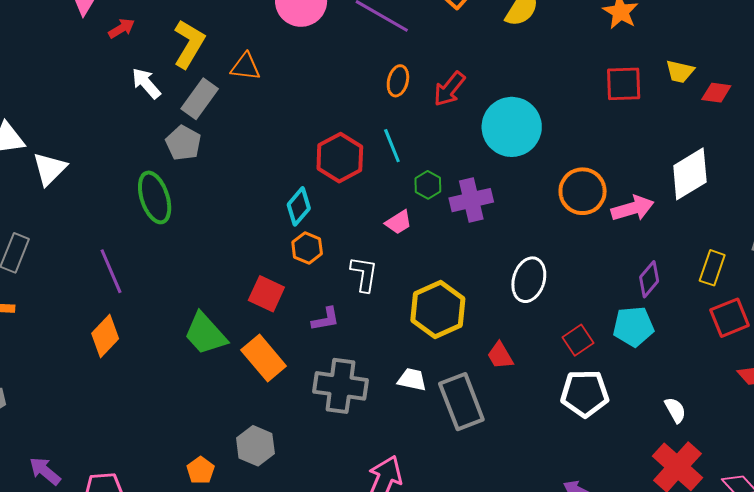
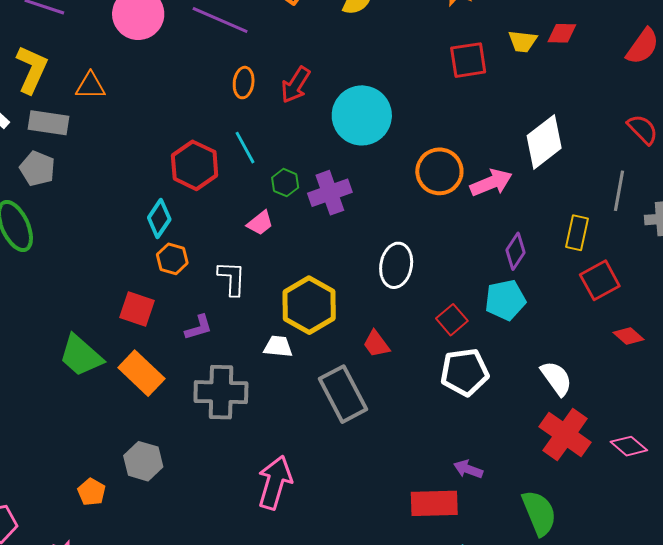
red diamond: (716, 93) -> (562, 33), moved
gray rectangle: (200, 99) -> (49, 123), turned 69
white trapezoid: (412, 380) -> (278, 346), moved
white semicircle: (675, 410) -> (556, 378), size x1.4

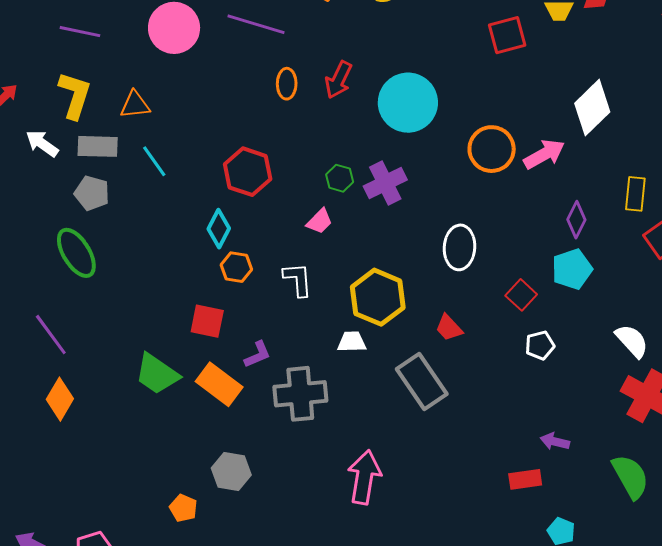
cyan line: (245, 148) -> (154, 161), moved
purple L-shape: (199, 328) -> (258, 355), moved
white pentagon: (465, 372) -> (540, 345), size x0.6
red rectangle: (434, 503) -> (525, 479), size x0.7

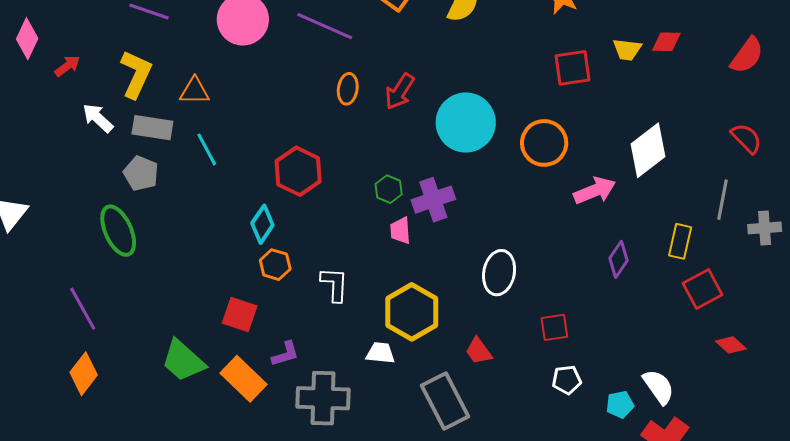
orange circle: (492, 149) -> (544, 143), moved
pink trapezoid: (319, 221) -> (400, 231), moved, turned 124
cyan pentagon: (572, 269) -> (620, 404), moved, size x0.7
red square: (521, 295) -> (554, 327), turned 32

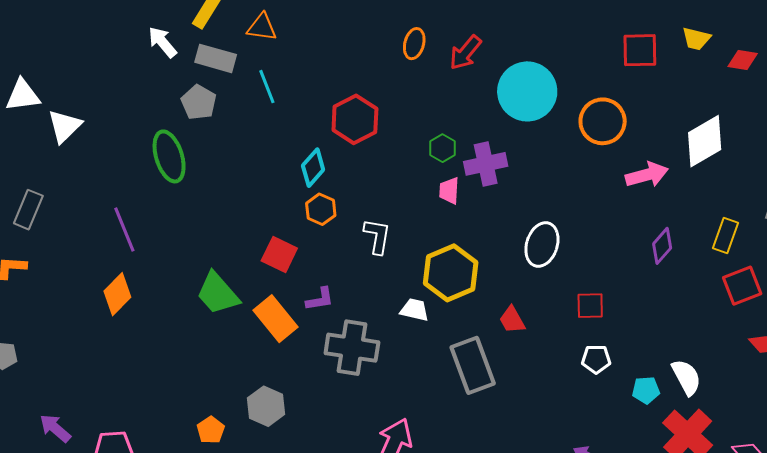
red diamond: (666, 42) -> (743, 60), moved

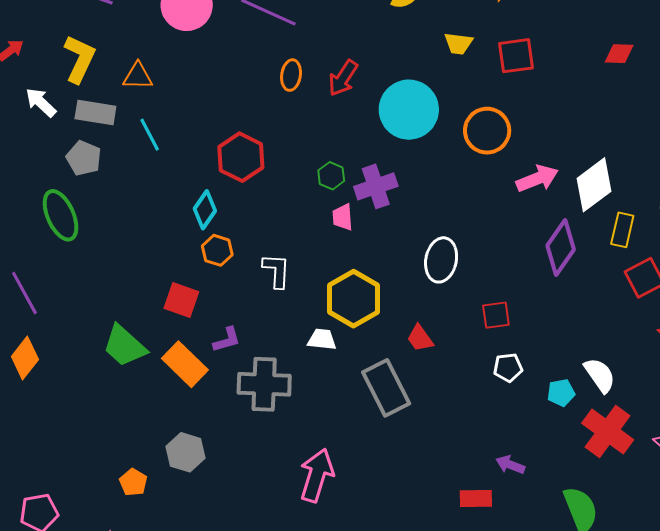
yellow trapezoid: (696, 39) -> (458, 43), moved
white diamond: (705, 141) -> (594, 185), moved
purple diamond: (662, 246) -> (561, 248), size x1.5

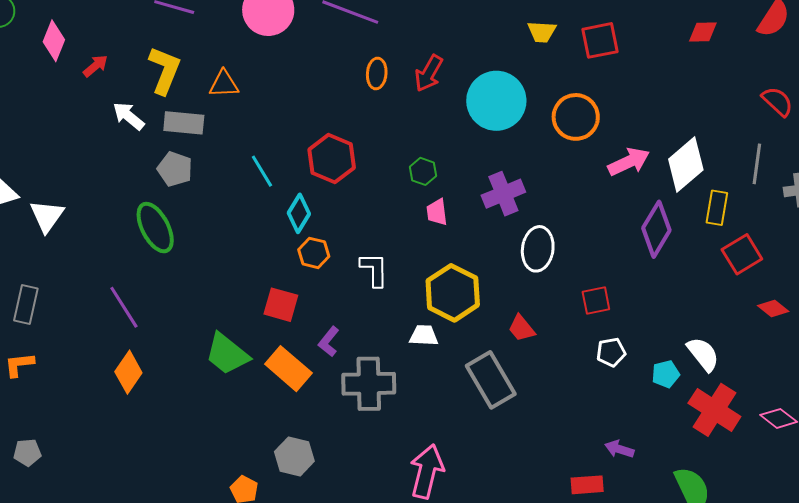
cyan line: (150, 135) -> (262, 171), moved
purple cross: (376, 186) -> (503, 194), moved
purple L-shape: (227, 340) -> (329, 342), turned 148

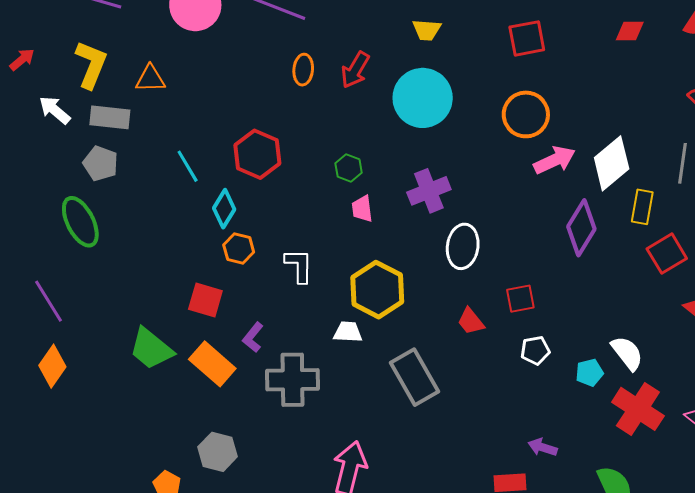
yellow trapezoid: (542, 32) -> (427, 30), moved
orange circle: (576, 117) -> (526, 114), moved
red trapezoid: (522, 328) -> (471, 321), moved

